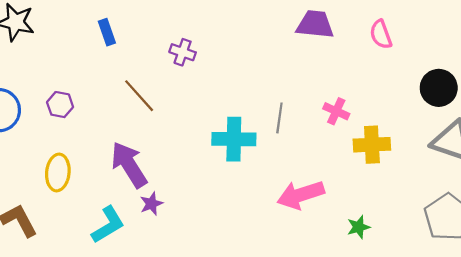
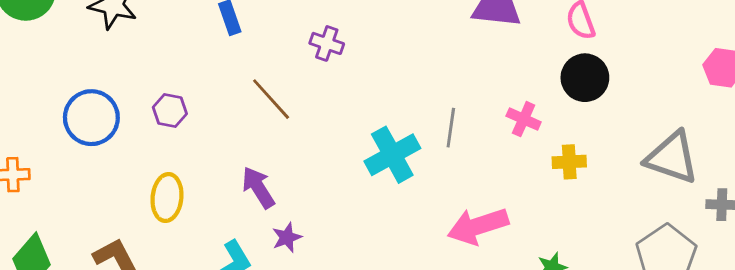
black circle: (439, 88) -> (585, 78), moved
cyan cross: (234, 139) -> (392, 155), turned -30
yellow cross: (372, 145) -> (569, 162), size x0.7
purple arrow: (129, 165) -> (258, 188), size x0.7

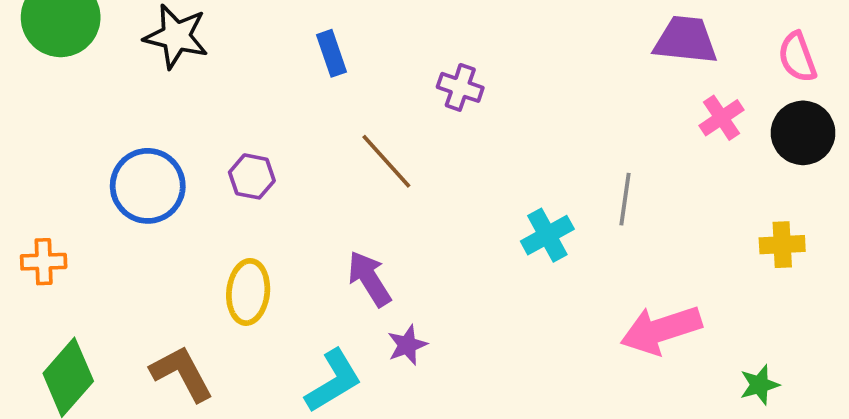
pink cross: (524, 119) -> (722, 118), moved, turned 32
cyan cross: (392, 155) -> (547, 235), size x0.7

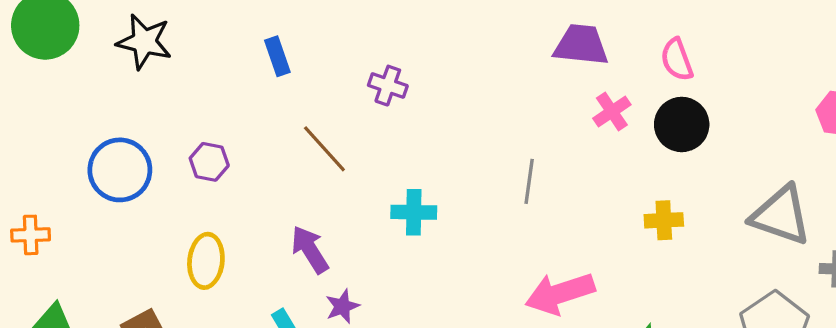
cyan cross: (547, 235) -> (414, 212), moved, turned 30

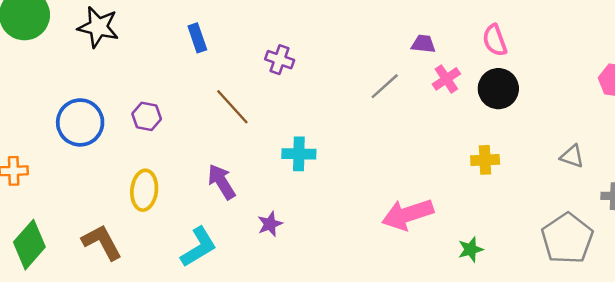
purple trapezoid: (581, 45) -> (423, 44), moved, size x0.6
gray line: (529, 181) -> (385, 86), moved, turned 40
gray triangle: (781, 215) -> (572, 156), size x0.5
purple star: (342, 306) -> (270, 224), moved

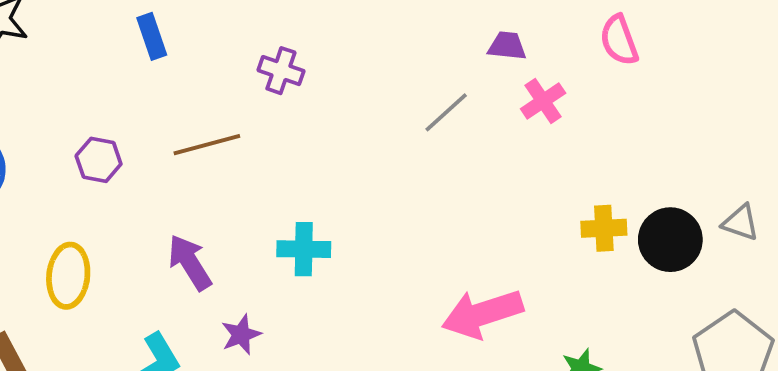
black circle: (498, 89) -> (670, 240), moved
brown line: (232, 107) -> (207, 145), turned -63
purple hexagon: (147, 116) -> (99, 160), moved
cyan cross: (299, 154) -> (304, 249), moved
purple star: (270, 224) -> (241, 335), moved

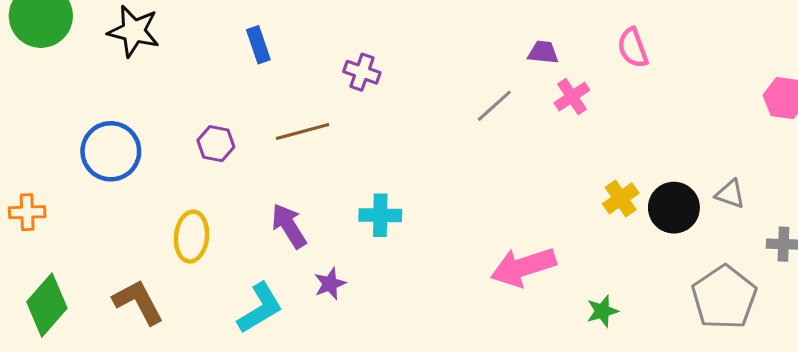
yellow cross: (604, 228) -> (621, 198), turned -32

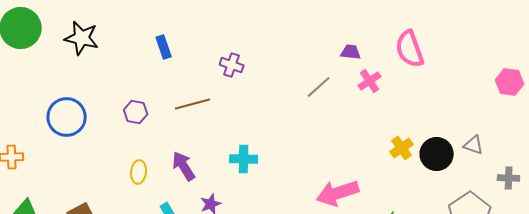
pink semicircle: (633, 48) -> (410, 49), size x1.4
yellow ellipse: (191, 237) -> (139, 172), moved, size x0.7

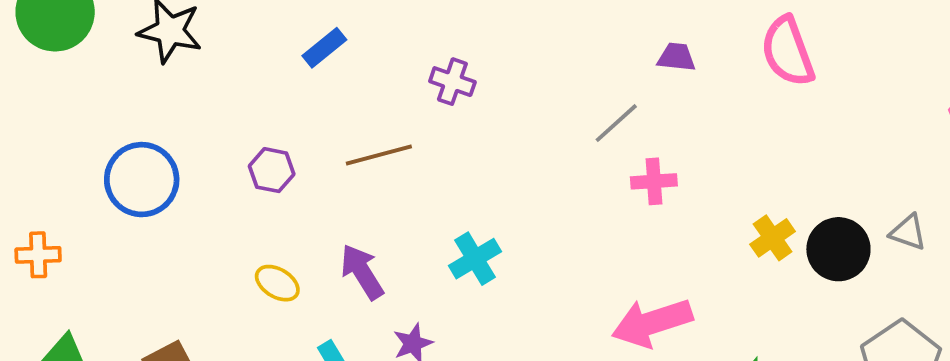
blue rectangle: (164, 47) -> (324, 48), turned 70
pink cross: (370, 81) -> (654, 181), moved, turned 30
cyan cross: (244, 159) -> (475, 259), turned -32
yellow ellipse: (139, 172) -> (277, 283), turned -65

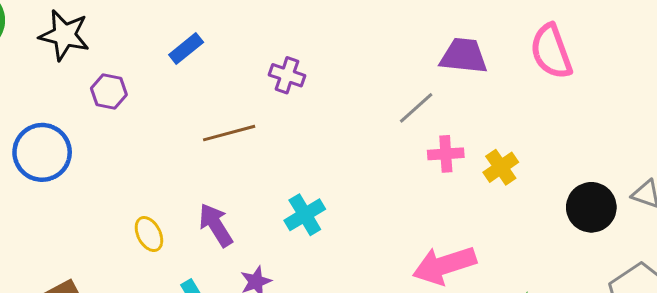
purple trapezoid: (677, 57) -> (464, 56), size x1.6
purple hexagon: (272, 170) -> (109, 92), moved
yellow cross: (773, 238) -> (501, 167), moved
yellow ellipse: (277, 283) -> (149, 234), turned 32

